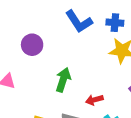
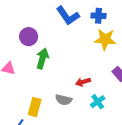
green arrow: (63, 80) -> (42, 59), moved

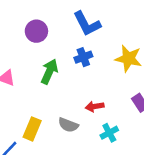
blue cross: (98, 16) -> (83, 57), moved, turned -32
purple circle: (29, 37) -> (36, 31), moved

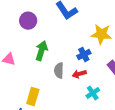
blue cross: (83, 57) -> (84, 55), moved
gray semicircle: (68, 125) -> (59, 70), moved, turned 77

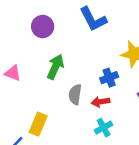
cyan cross: (93, 93) -> (104, 128), moved

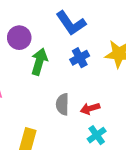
green arrow: (55, 67) -> (39, 62), moved
blue cross: (109, 78) -> (80, 58), moved

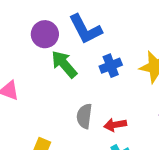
blue L-shape: (71, 23) -> (85, 29), moved
green arrow: (39, 62) -> (64, 64), turned -65

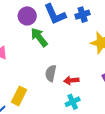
blue cross: (111, 66) -> (83, 15), moved

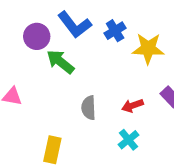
blue cross: (83, 15) -> (115, 31), moved
red arrow: (71, 80) -> (132, 106), moved

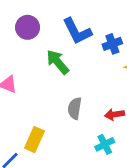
purple circle: (37, 36) -> (28, 27), moved

